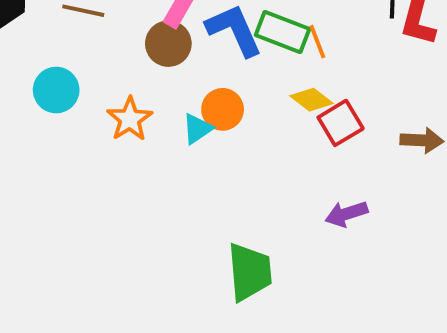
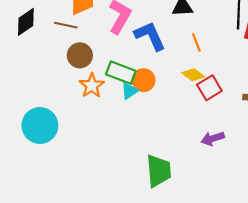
green rectangle: (283, 32) -> (121, 73), moved
brown circle: (168, 44) -> (80, 55), moved
cyan circle: (56, 90) -> (40, 126), moved, size x1.4

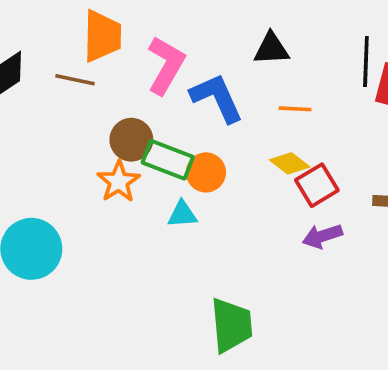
orange line: (196, 42) -> (295, 109), turned -66
brown circle: (80, 55) -> (131, 140), moved
cyan triangle: (130, 91) -> (182, 214), moved, turned 30
purple arrow: (213, 138) -> (322, 236), moved

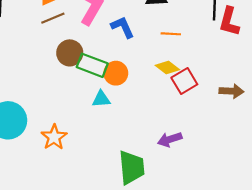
brown line: (75, 80) -> (53, 18), moved, turned -35
blue L-shape: (217, 98) -> (123, 27), size x0.7
orange star: (119, 182) -> (54, 137), moved
purple arrow: (322, 236) -> (170, 139), moved

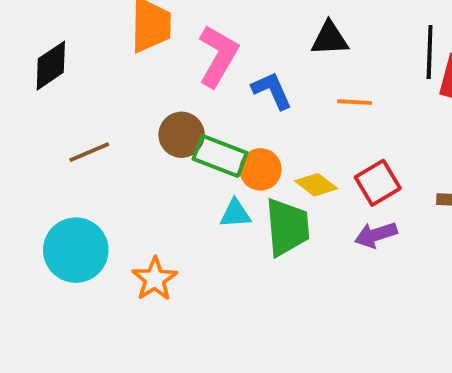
brown line: (53, 18) -> (89, 152), moved
yellow diamond: (167, 68) -> (316, 185), moved
purple arrow: (170, 139) -> (376, 235), moved
green trapezoid: (132, 167) -> (287, 227), moved

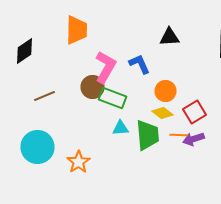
pink L-shape: (218, 56) -> (106, 67), moved
orange line: (355, 102) -> (178, 135), moved
orange circle: (260, 169) -> (166, 91), moved

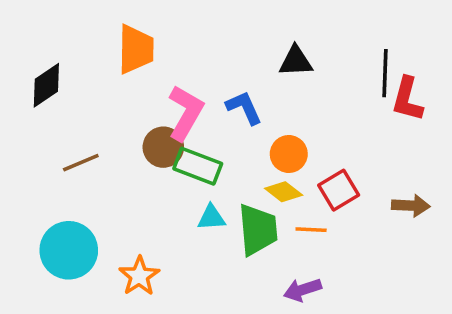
purple arrow: (194, 139) -> (302, 290), moved

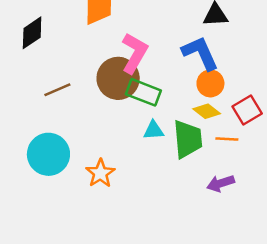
blue L-shape: (244, 108) -> (200, 53), moved, size x1.4
brown circle: (163, 147) -> (118, 78), size x1.4

